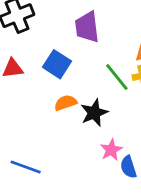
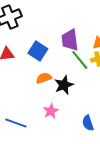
purple trapezoid: (87, 27) -> (70, 40), moved
pink star: (111, 150) -> (51, 111), moved

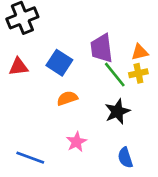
black star: (64, 85) -> (117, 111), moved

